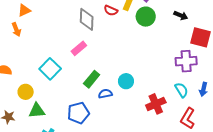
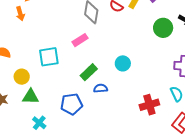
green circle: (146, 17) -> (163, 28), moved
cyan square: (50, 69) -> (49, 57), turned 30
cyan circle: (126, 81) -> (123, 63), moved

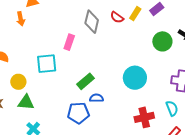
pink rectangle: (80, 40) -> (69, 42), moved, turned -42
cyan circle: (123, 63) -> (135, 78), moved, size x1.5
blue pentagon: (71, 104) -> (78, 113), moved

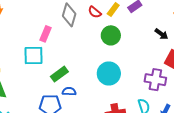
green circle: (162, 41) -> (111, 35), moved
cyan square: (47, 64) -> (34, 56), moved

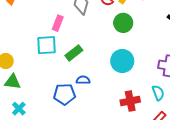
green rectangle: (59, 74) -> (74, 53), moved

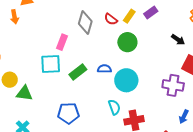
blue semicircle: (83, 80) -> (104, 69), moved
green triangle: (13, 82) -> (24, 93), moved
cyan semicircle: (158, 93) -> (114, 107), moved

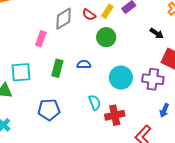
gray diamond: (85, 22) -> (64, 19), turned 45
cyan square: (51, 64) -> (21, 72), moved
green rectangle: (78, 72) -> (57, 68), turned -36
cyan circle: (126, 80) -> (121, 78), moved

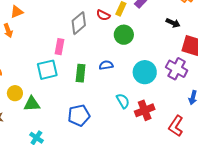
cyan square: (21, 72) -> (47, 70), moved
purple cross: (153, 79) -> (177, 69), turned 30

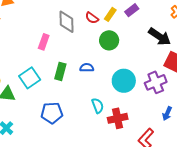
gray diamond: (79, 23) -> (66, 22), turned -60
black arrow: (173, 23) -> (160, 37), size x1.6
purple cross: (177, 69) -> (156, 82), turned 30
cyan square: (47, 70) -> (30, 78), moved, turned -30

